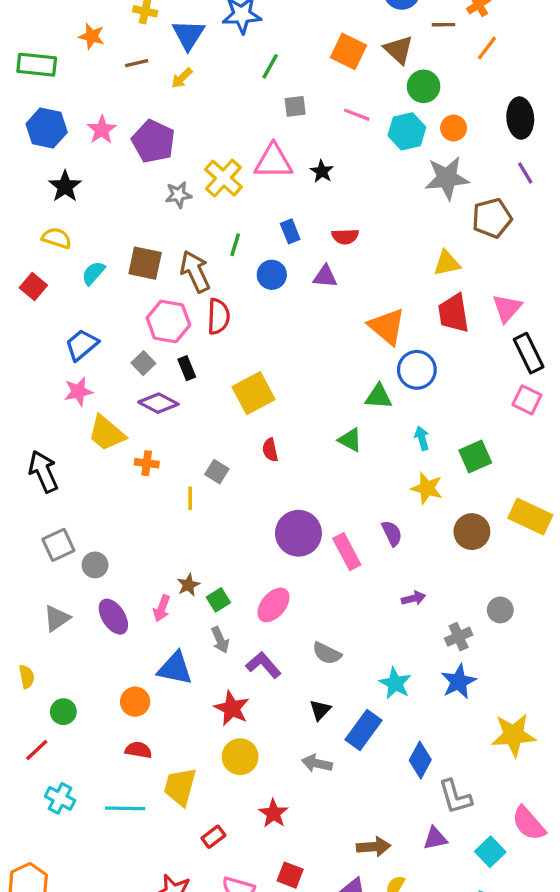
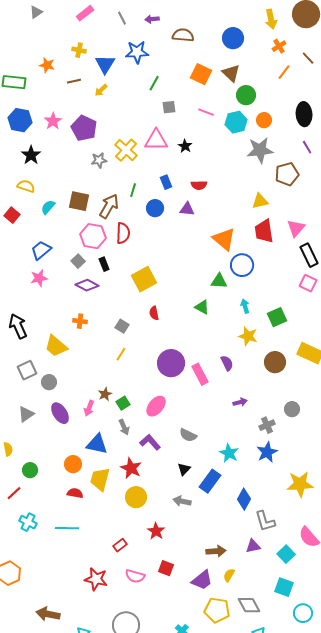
brown line: (444, 25) -> (308, 58), moved, turned 48
brown arrow: (195, 271) -> (109, 206), turned 55
yellow trapezoid: (107, 433) -> (56, 346), moved
yellow line: (190, 498) -> (121, 354), moved, turned 32
yellow trapezoid: (180, 787) -> (100, 479), moved

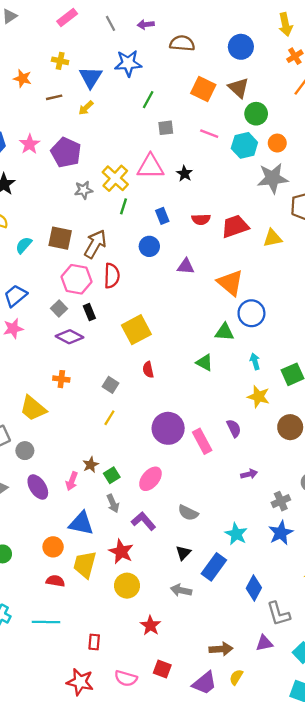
green line: (133, 190) -> (123, 206), moved
purple triangle: (187, 209) -> (186, 266), moved
red trapezoid: (264, 231) -> (235, 226), moved, turned 80
red rectangle: (120, 545) -> (94, 642), moved, turned -48

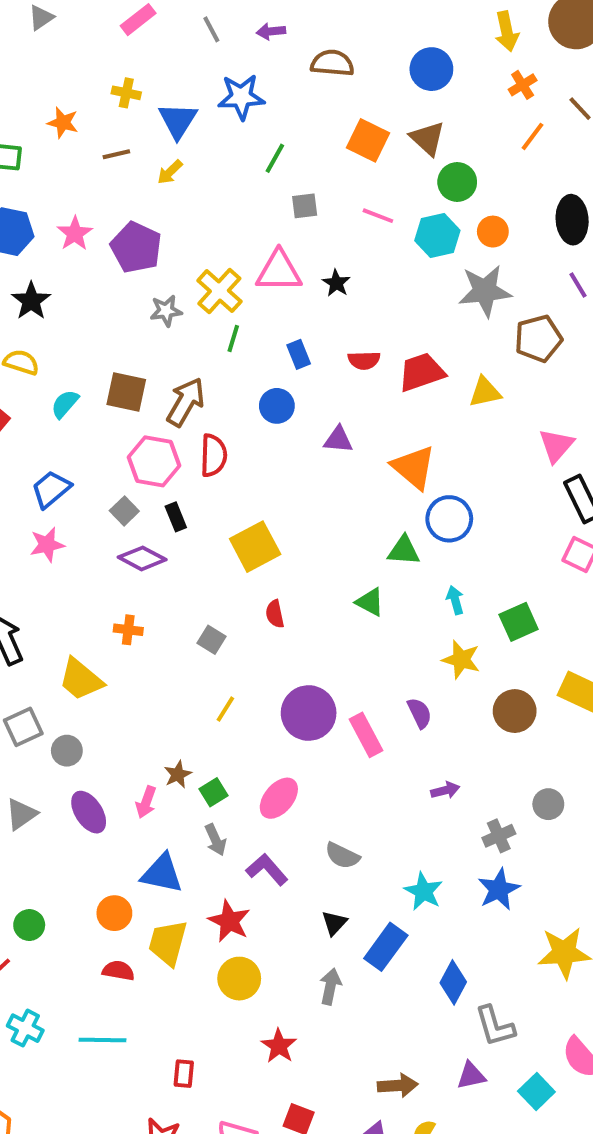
yellow line: (109, 418) -> (225, 709), moved
gray arrow: (181, 590) -> (330, 986), turned 90

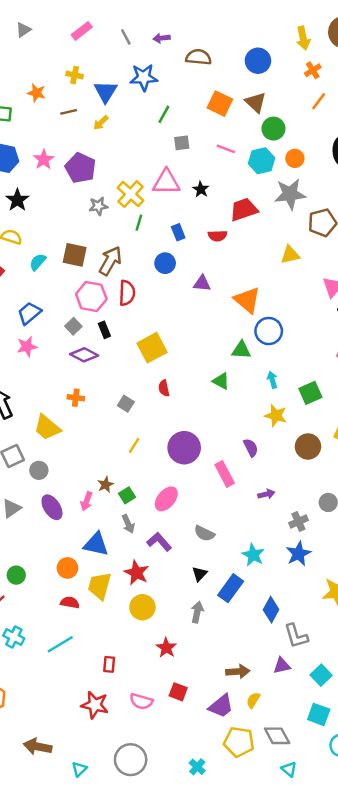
red trapezoid: (422, 372) -> (244, 210), moved
pink rectangle: (366, 735) -> (225, 474), moved
cyan line: (103, 1040) -> (60, 644), turned -32

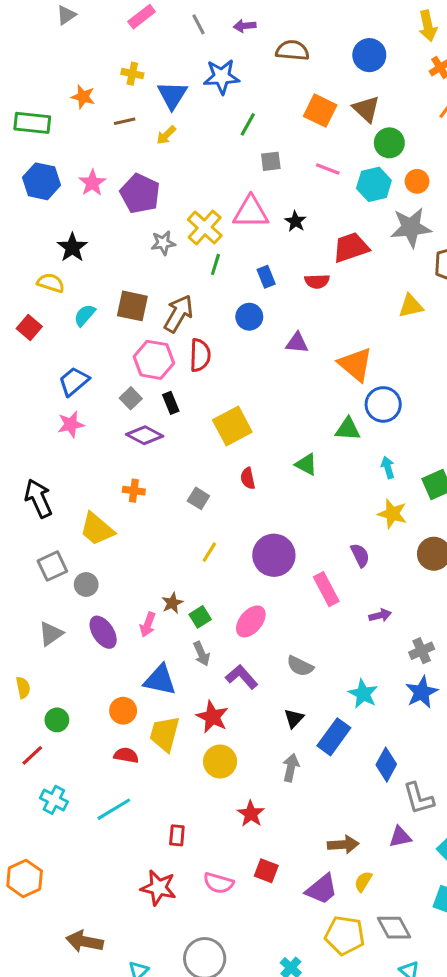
black star: (17, 200) -> (72, 247), moved
green triangle: (221, 381) -> (306, 464), moved

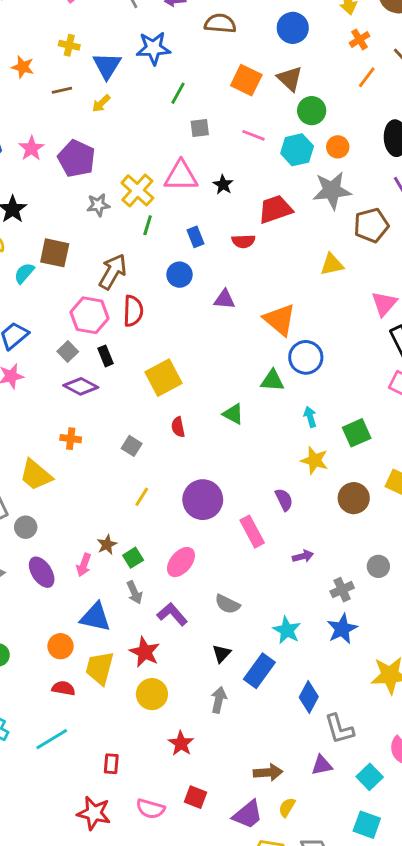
brown square: (132, 306) -> (55, 253), moved

